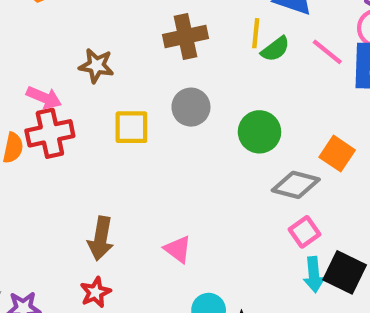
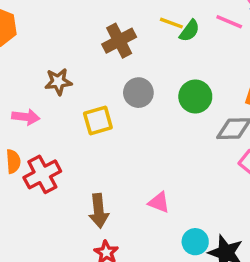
yellow line: (256, 33) -> (171, 23), turned -60
red cross: (50, 133) -> (42, 174), moved

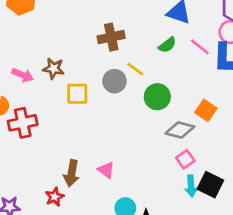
yellow line: (171, 23) -> (135, 69), moved
brown star: (58, 82) -> (54, 69), moved
brown arrow: (99, 211) -> (72, 173), moved

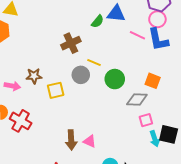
green semicircle: (167, 45) -> (97, 21), moved
red cross: (23, 123) -> (21, 121), turned -35
pink square: (185, 159) -> (146, 120), turned 32
brown arrow: (72, 173) -> (71, 140), moved

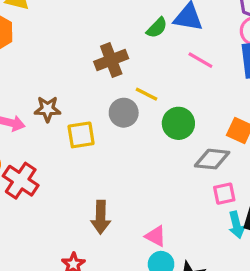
pink line: (137, 35) -> (200, 60), moved
pink triangle: (90, 141) -> (156, 236), moved

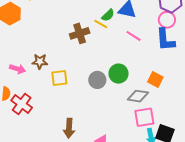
yellow line: (146, 94) -> (101, 24), moved
gray circle: (124, 113) -> (97, 80), moved
pink square: (224, 194) -> (144, 117), size x1.5

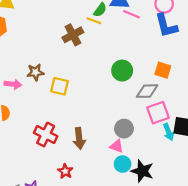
pink line: (133, 36) -> (132, 14), moved
yellow square: (59, 78) -> (60, 86), turned 30
gray circle: (97, 80) -> (124, 129), moved
red cross: (22, 104) -> (46, 135), moved

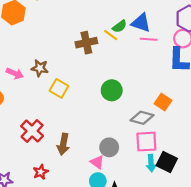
pink line: (132, 14) -> (149, 39), turned -35
green circle: (122, 71) -> (112, 90), moved

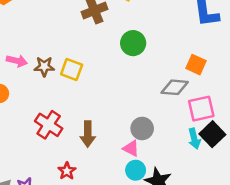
brown star: (40, 68) -> (44, 67), moved
green circle: (112, 90) -> (133, 43), moved
pink square: (146, 142) -> (201, 109), moved
black square: (167, 162) -> (212, 134), turned 30

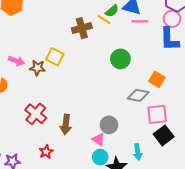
green circle: (133, 43) -> (120, 59), moved
yellow square: (72, 70) -> (55, 57), moved
cyan arrow: (194, 139) -> (138, 152), moved

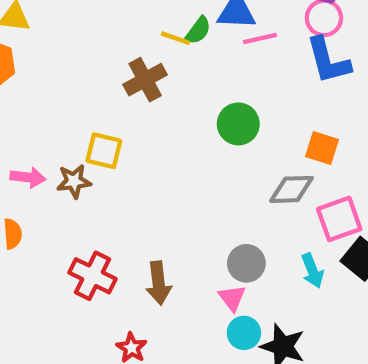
yellow line: (104, 20) -> (176, 38), moved
pink triangle: (99, 139) -> (232, 298), turned 32
cyan arrow: (138, 152) -> (312, 271), moved

